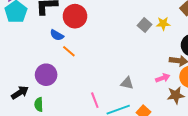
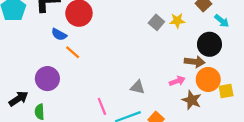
brown star: (176, 95) -> (192, 100), turned 30

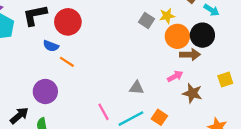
orange circle: (208, 79) -> (177, 36), moved

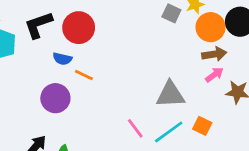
brown arrow: (190, 55) -> (214, 54), moved
gray triangle: (137, 88) -> (170, 95), size x1.6
purple circle: (45, 91) -> (55, 98), moved

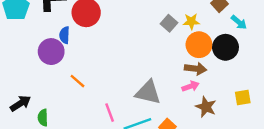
blue semicircle: (62, 59) -> (65, 35), turned 63
orange line: (84, 75) -> (78, 81), moved
purple circle: (55, 98) -> (51, 52), moved

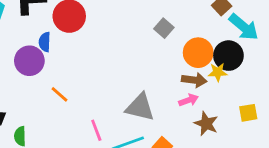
yellow star: (191, 22) -> (218, 72), moved
cyan arrow: (239, 22) -> (244, 27), size x1.6

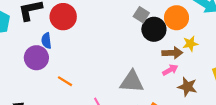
orange circle: (198, 53) -> (176, 18), moved
black circle: (228, 56) -> (154, 29), moved

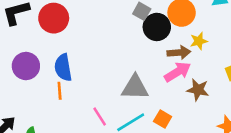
blue semicircle: (46, 41) -> (63, 67), moved, size x1.5
pink arrow: (170, 70) -> (178, 72), size x1.5
orange line: (65, 81) -> (60, 91), turned 56

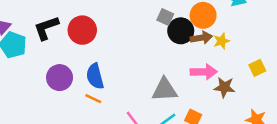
brown arrow: (179, 53) -> (201, 38), moved
pink arrow: (178, 72) -> (204, 72), turned 35
orange line: (60, 91) -> (93, 99), turned -56

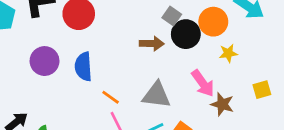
brown arrow: (201, 38) -> (152, 44), moved
pink arrow: (204, 72) -> (203, 83), turned 45
orange line: (93, 99) -> (111, 97), moved

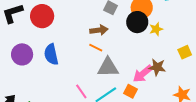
black circle: (186, 34) -> (137, 22), moved
pink arrow: (203, 83) -> (143, 74), moved, turned 95
orange line: (111, 97) -> (96, 48), moved

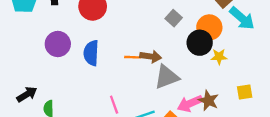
brown arrow: (99, 30) -> (151, 56), moved
orange line: (96, 48) -> (133, 57), moved, turned -40
gray triangle: (108, 67) -> (167, 77), moved, turned -35

